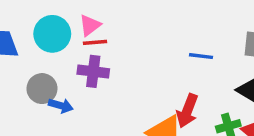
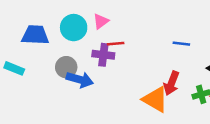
red line: (95, 42) -> (116, 44), moved
blue arrow: (61, 106) -> (80, 80), size x1.5

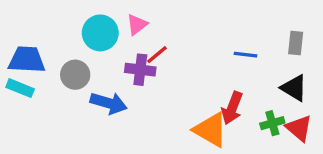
blue trapezoid: (35, 35) -> (27, 60), moved
red line: (116, 44) -> (157, 55), turned -35
gray circle: (66, 67) -> (75, 75), moved

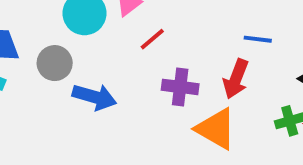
purple cross: (140, 70) -> (180, 87), moved
red arrow: (232, 108) -> (236, 79), moved

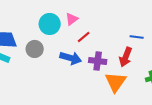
blue arrow: (94, 97) -> (71, 58), moved
orange triangle: (216, 129) -> (116, 82), turned 35

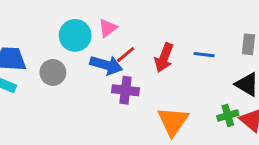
red arrow: (126, 57) -> (164, 58), moved
blue arrow: (71, 58) -> (106, 65), moved
purple cross: (98, 61) -> (126, 90), moved

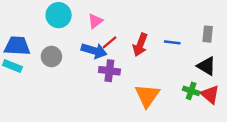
cyan circle: (75, 35) -> (59, 15), moved
green cross: (228, 115) -> (191, 91), turned 35

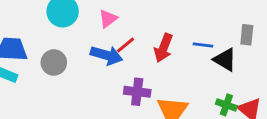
black triangle: (206, 66) -> (225, 60), moved
purple cross: (109, 71) -> (137, 92), moved

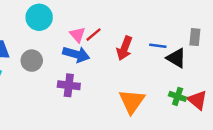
pink triangle: (108, 19) -> (77, 35), moved, turned -35
red line: (125, 45) -> (94, 35), moved
purple cross: (137, 92) -> (69, 85), moved

